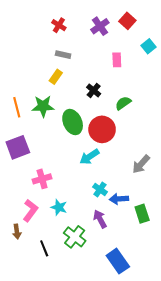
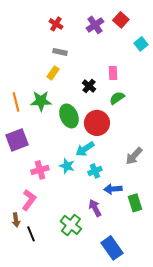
pink rectangle: (117, 60) -> (113, 73), moved
cyan cross: (100, 189) -> (95, 171), moved, turned 32
cyan star: (59, 207) -> (67, 166), moved
black line: (44, 248) -> (31, 234), moved

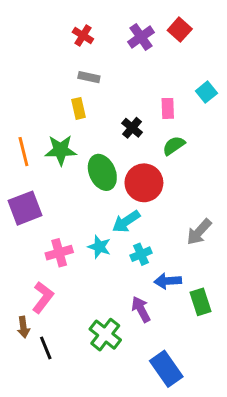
cyan square: (141, 44) -> (206, 92), moved
yellow rectangle: (53, 73) -> (78, 108), turned -48

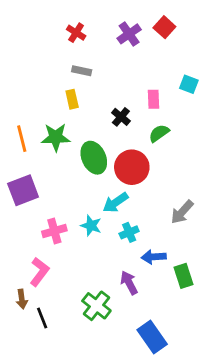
cyan square: (206, 92) -> (189, 84), turned -30

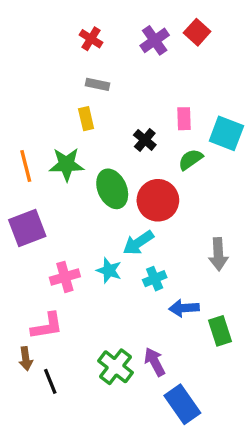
cyan square: (189, 84) -> (226, 133), moved, size x1.5
gray arrow: (182, 212) -> (218, 254), turned -45
pink L-shape: (39, 272) -> (47, 326), turned 44
purple arrow: (129, 283) -> (155, 362), moved

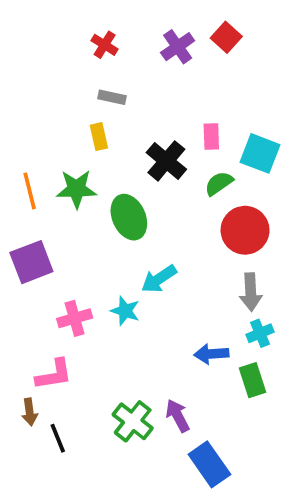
black cross: (145, 140) -> (166, 161), size x1.5
red circle: (158, 200) -> (245, 230), moved
cyan cross: (155, 279) -> (260, 333), moved

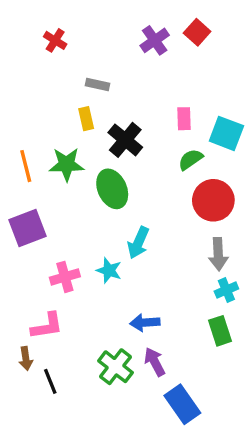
red cross: (105, 45) -> (55, 40), moved
black cross: (166, 161) -> (125, 140), moved
cyan arrow: (159, 279) -> (138, 243), turned -32
blue arrow: (211, 354) -> (145, 323), moved

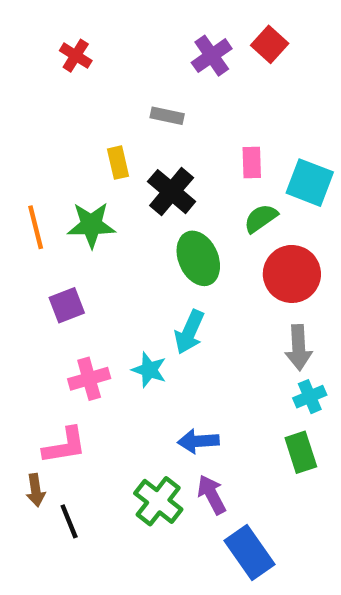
gray rectangle: (98, 84) -> (167, 116), moved
green ellipse: (112, 189) -> (198, 258), moved
purple square: (27, 228) -> (67, 305), moved, size x0.7

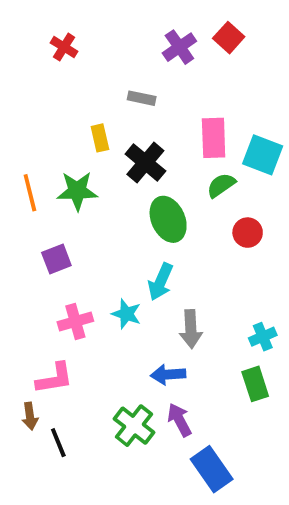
pink rectangle: (252, 163) -> (214, 138), size x1.5
red circle: (292, 274) -> (248, 233), size x0.6
gray arrow: (299, 348) -> (191, 329), moved

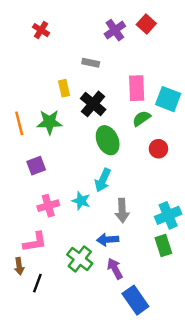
cyan cross: (263, 337) -> (168, 215), size x1.5
green cross: (134, 426) -> (80, 259), moved
black line: (58, 443) -> (37, 283), turned 42

